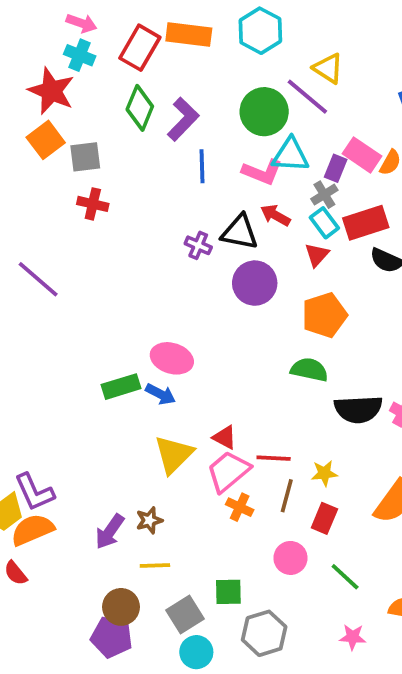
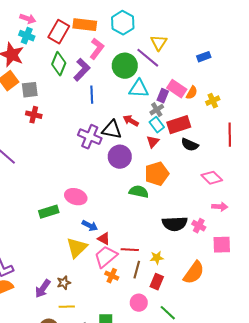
yellow triangle: (328, 68) -> (159, 43), turned 30
pink L-shape: (262, 172) -> (97, 49), moved, turned -75
purple cross: (198, 245) -> (90, 137), size x1.6
green semicircle: (309, 370) -> (139, 192), moved
blue arrow: (161, 394) -> (90, 226), moved

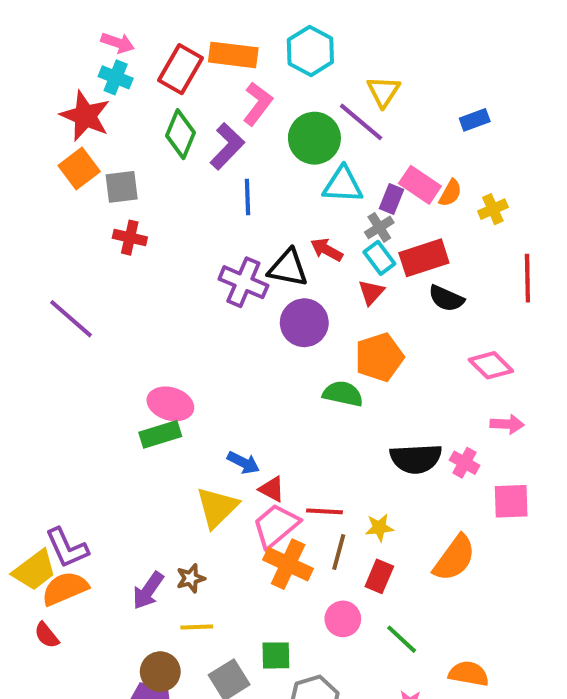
pink ellipse: (76, 197) -> (170, 404), moved
orange cross: (112, 276) -> (288, 564), size x1.6

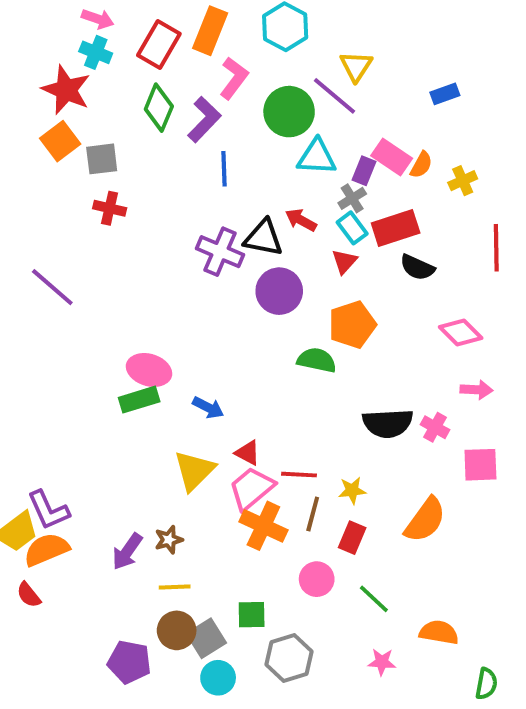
orange rectangle: (233, 55) -> (210, 31), turned -75
blue arrow: (243, 463) -> (208, 407), moved
brown circle: (160, 672) -> (177, 630), moved

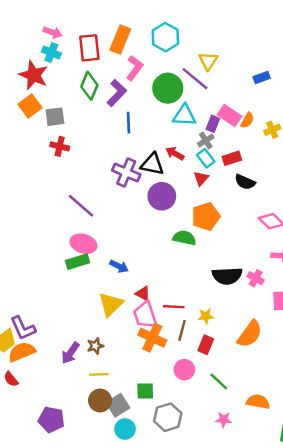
red rectangle: (159, 45) -> (89, 48), turned -36
red rectangle: (396, 228) -> (232, 158), size x0.7
purple line: (52, 287) -> (81, 206), moved
pink trapezoid: (252, 488) -> (145, 315), turned -68
purple pentagon: (129, 662) -> (51, 420), moved

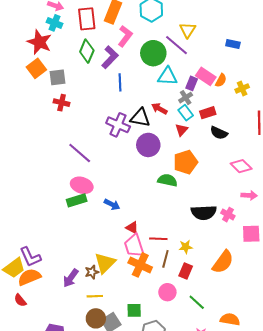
blue rectangle: (262, 77) -> (233, 44), turned 32
yellow triangle: (111, 304) -> (105, 263), moved

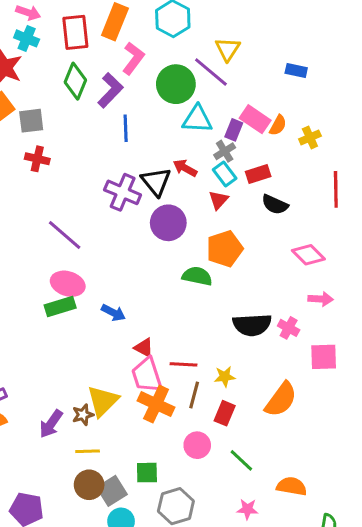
black triangle: (140, 118) -> (156, 182), turned 40

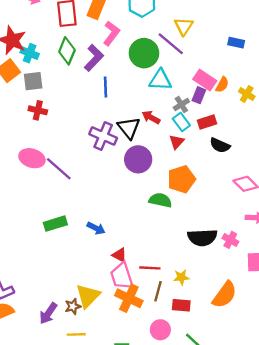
cyan cross: (27, 38) -> (30, 53), moved
purple rectangle: (234, 130) -> (199, 95), moved
yellow cross: (310, 137) -> (247, 94), turned -35
pink ellipse: (68, 284) -> (32, 158), moved
red rectangle: (225, 413) -> (181, 305), turned 72

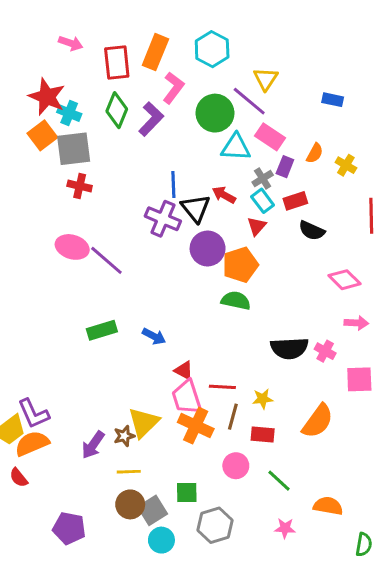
pink rectangle: (205, 80) -> (270, 137), moved
gray square: (33, 81) -> (74, 149), size x1.4
blue line: (105, 87) -> (173, 184), moved
orange pentagon: (181, 179) -> (240, 265), moved

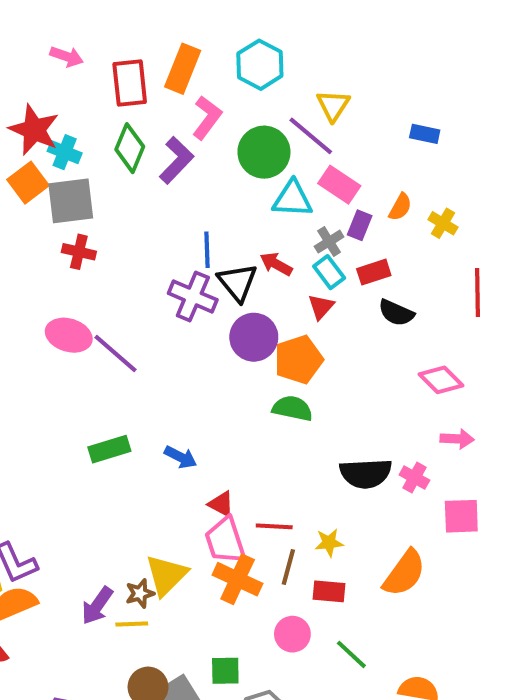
yellow line: (129, 472) -> (132, 624), moved

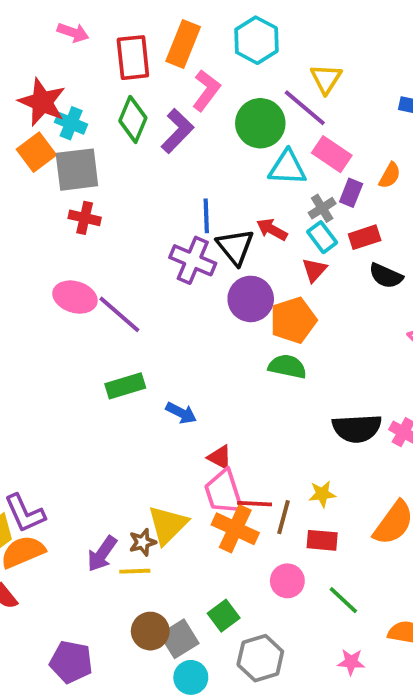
green rectangle: (109, 449) -> (125, 386), moved
red line: (274, 526) -> (255, 504), moved
green square: (225, 671) -> (224, 616), turned -36

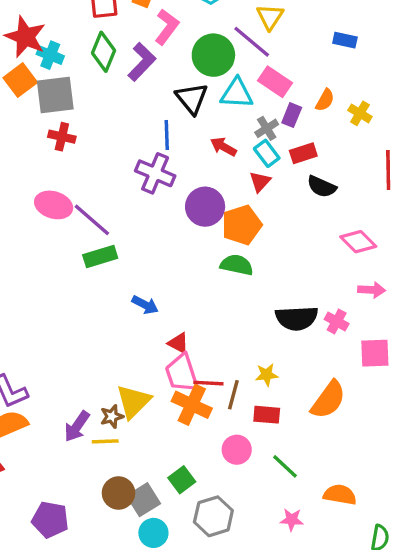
black triangle: (235, 247) -> (192, 98), moved
green rectangle: (125, 386) -> (100, 257), moved

